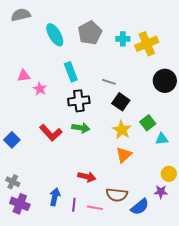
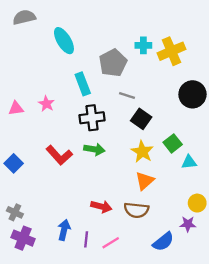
gray pentagon: (90, 33) -> (113, 63), moved
pink triangle: (24, 76) -> (16, 108), moved
brown semicircle: (117, 195) -> (136, 210), moved
pink line: (95, 208) -> (111, 243), turned -42

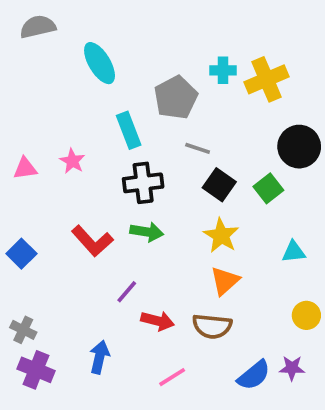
green square: (173, 143) -> (268, 188), moved
purple star: (188, 224) -> (292, 368), moved
purple line: (86, 239) -> (127, 292), moved, turned 35

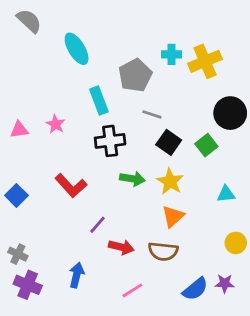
gray semicircle: (38, 27) -> (29, 21), turned 56
green arrow: (147, 232) -> (132, 179), moved

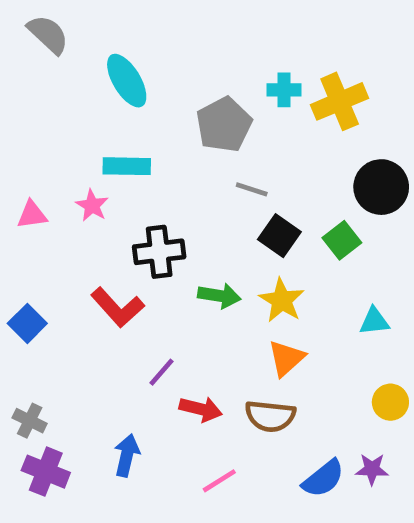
cyan rectangle: (99, 100) -> (127, 166), moved, turned -68
black cross: (110, 141) -> (159, 252), moved

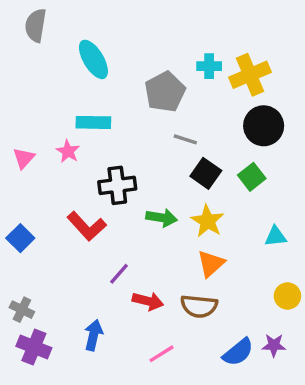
gray semicircle: (48, 34) -> (36, 25), turned -124
black circle: (381, 187) -> (264, 126), moved
pink triangle: (32, 215) -> (24, 158), turned -40

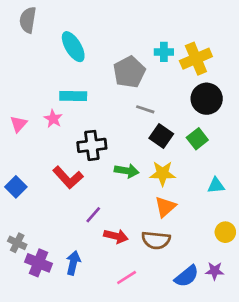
yellow star: (207, 221) -> (163, 173), turned -30
purple cross: (34, 347) -> (38, 263), moved

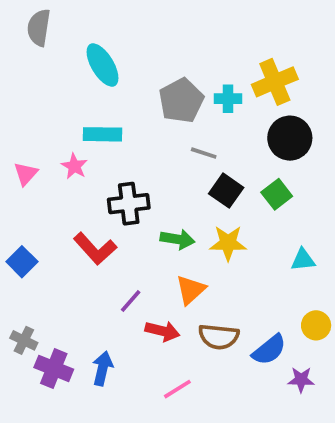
cyan cross: (164, 52) -> (228, 99), moved
orange triangle: (165, 207) -> (191, 290), moved
blue semicircle: (187, 276) -> (269, 350), moved

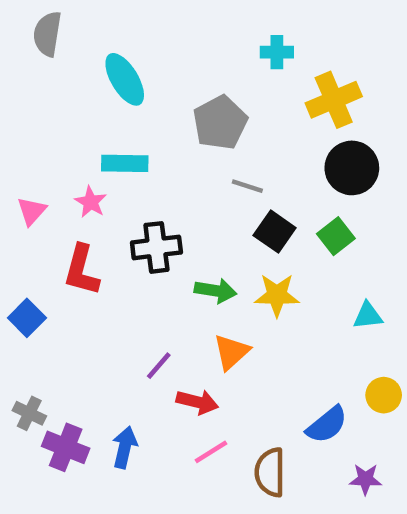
cyan cross: (228, 99) -> (277, 52), moved
red L-shape: (95, 249) -> (82, 270), moved, turned 57
brown semicircle: (219, 337) -> (270, 472), moved, turned 84
purple star: (301, 380) -> (365, 479), moved
pink line: (177, 389) -> (211, 452), moved

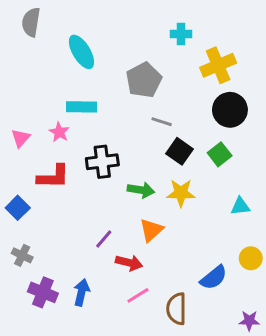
red L-shape: (82, 270) -> (53, 177), turned -104
gray cross: (29, 413) -> (22, 255), moved
purple star: (365, 479) -> (249, 321), moved

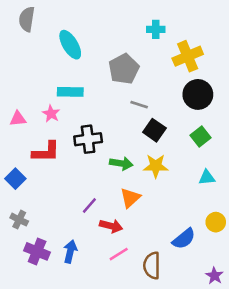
pink triangle: (21, 138) -> (18, 119), turned 42
green square: (220, 154) -> (200, 137), moved
purple star: (249, 321) -> (214, 276), turned 30

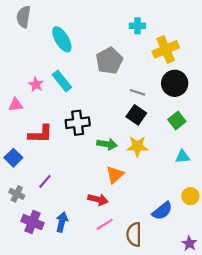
cyan rectangle: (70, 92) -> (62, 81), turned 50
gray line: (139, 105) -> (137, 92), moved
pink star: (51, 114) -> (36, 84), moved
purple line: (89, 206) -> (45, 181), moved

